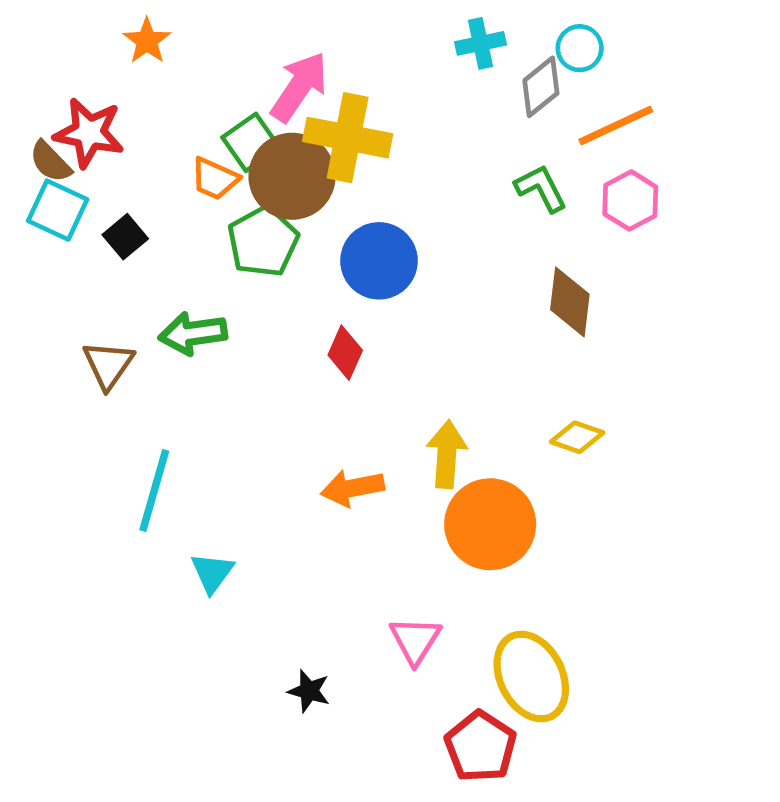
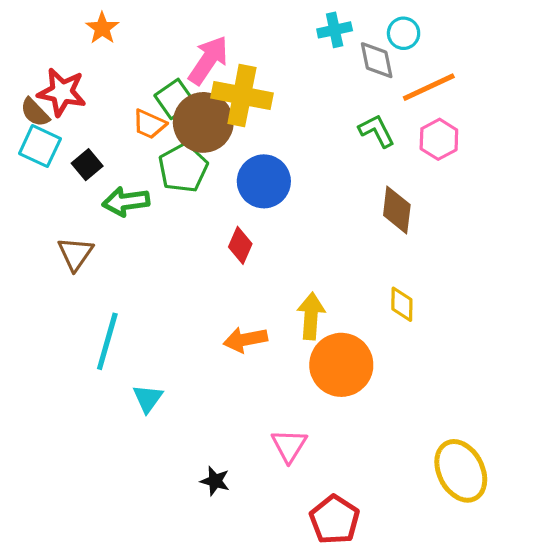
gray diamond: (541, 87) -> (377, 60), turned -63
green arrow: (193, 333) -> (126, 202), moved
yellow diamond: (577, 437) -> (402, 304), turned 72
yellow ellipse: (531, 677) -> (461, 471), moved

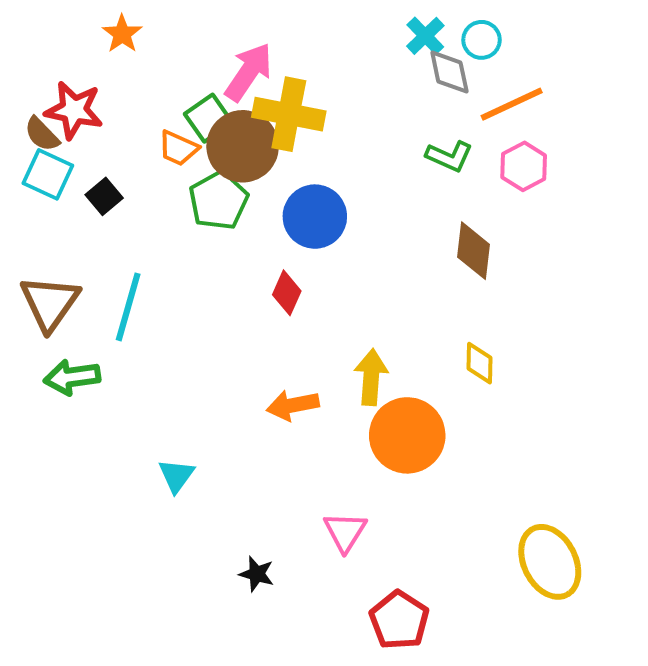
cyan cross: (335, 30) -> (425, 36), moved, turned -32
green L-shape: (377, 131) -> (449, 156), turned 141
green arrow: (126, 202) -> (72, 377), moved
brown triangle: (75, 254) -> (50, 303), moved, size x1.4
cyan line: (107, 341) -> (128, 307), moved

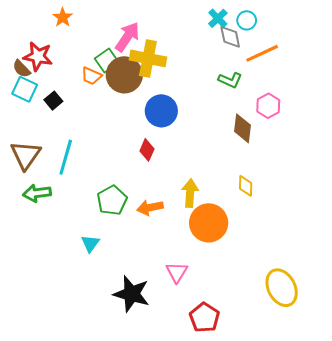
pink hexagon: (524, 166) -> (268, 106), moved
green pentagon: (218, 200) -> (112, 200), moved
black star: (257, 574) -> (132, 294), size x2.0

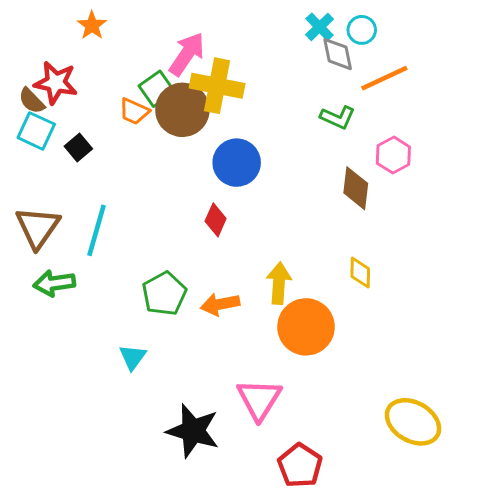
pink triangle: (177, 272) -> (259, 399), size x1.4
yellow ellipse: (282, 288) -> (413, 422), turned -33

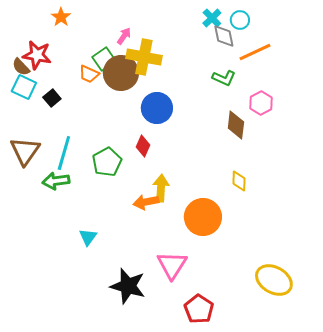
pink arrow: (187, 54) -> (124, 36), size x0.6
green arrow: (54, 283) -> (56, 181), moved
yellow arrow: (279, 283) -> (161, 188), moved
green pentagon: (164, 294) -> (107, 162), moved

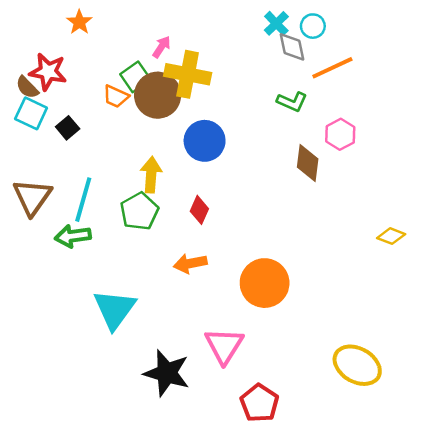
red diamond: (143, 146) -> (199, 210), moved
yellow diamond: (239, 181) -> (391, 236), moved, turned -70
yellow arrow: (161, 188) -> (151, 175), moved
cyan triangle: (88, 237) -> (115, 309), size x1.8

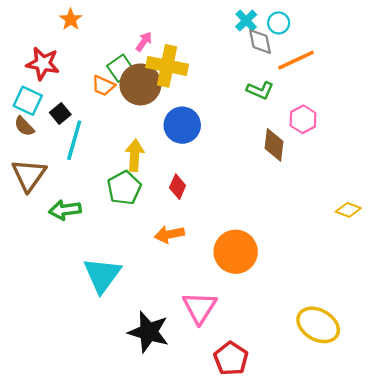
brown semicircle: (27, 87) -> (24, 126), moved
cyan line: (83, 200) -> (74, 140), moved

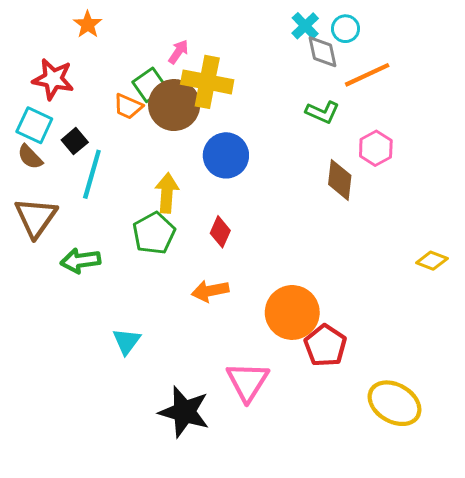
cyan triangle: (102, 275) -> (127, 341), size x0.6
red pentagon: (231, 359) -> (325, 346), moved

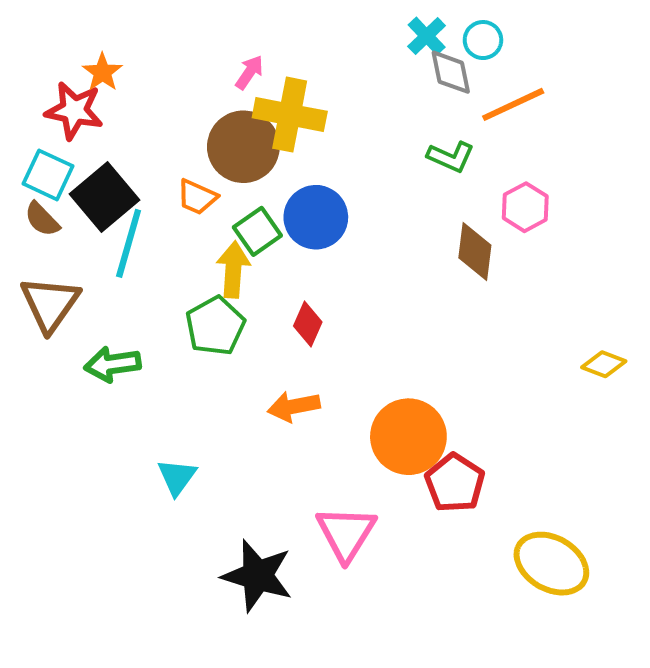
orange star: (88, 24) -> (102, 72), moved
green square: (150, 85) -> (257, 231), moved
orange trapezoid: (128, 106) -> (197, 197), moved
black square: (75, 141) -> (104, 197), size x1.8

